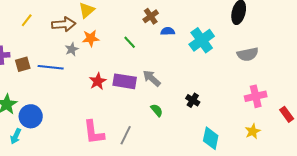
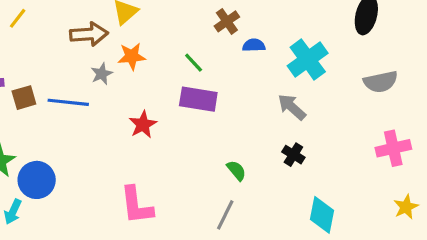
yellow line: (27, 20) -> (18, 18), moved
gray arrow: (152, 78) -> (292, 107), moved
purple rectangle: (125, 81) -> (198, 99), moved
yellow star: (253, 131) -> (406, 207), moved
gray line: (126, 135) -> (225, 215), moved

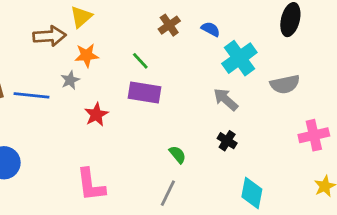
blue semicircle: (254, 45) -> (211, 29), moved, turned 30
gray star: (102, 74) -> (70, 80), moved
gray semicircle: (381, 82) -> (285, 84), moved

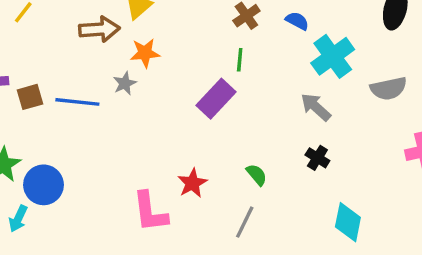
green line: (140, 61) -> (240, 60), moved, turned 48
purple rectangle: (144, 93) -> (216, 99), turned -56
red star: (96, 115) -> (192, 183), moved

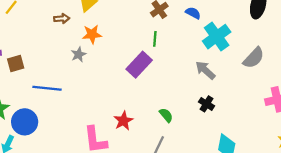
brown arrow: (99, 29) -> (62, 19), size x0.6
gray semicircle: (389, 88) -> (254, 58), turned -35
blue line: (77, 102) -> (47, 88), moved

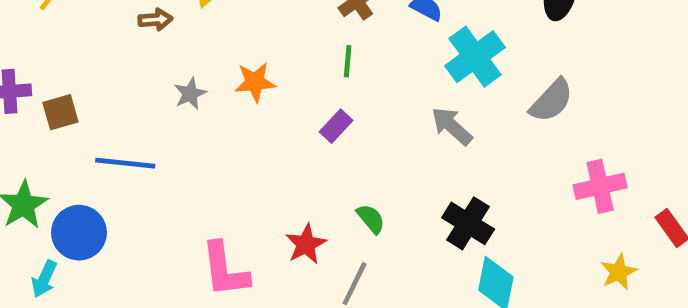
orange star: (92, 34) -> (255, 82), moved
purple rectangle: (139, 65) -> (336, 126), moved, size x0.6
black cross: (206, 104) -> (468, 223), moved, size x1.5
red star: (123, 121) -> (306, 244), moved

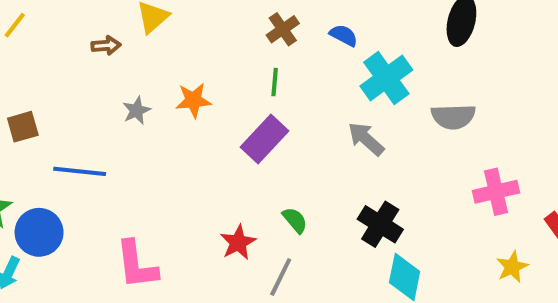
gray semicircle: (551, 101) -> (453, 117), turned 45
purple rectangle: (336, 126) -> (264, 139), size x1.6
pink L-shape: (225, 270) -> (137, 265), moved

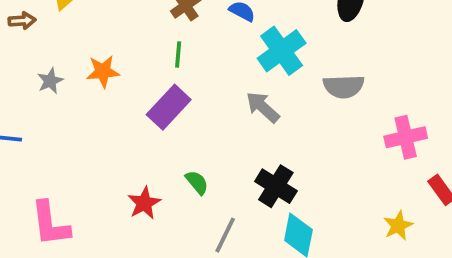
pink cross: (496, 192) -> (406, 137), moved
gray line: (281, 277) -> (225, 235), moved

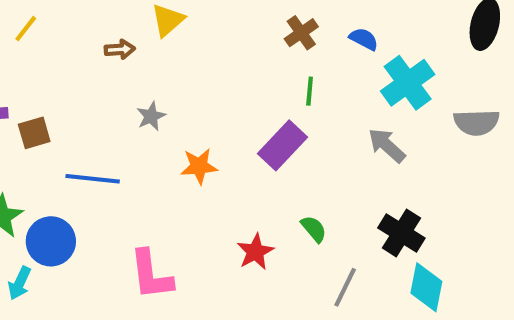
green line: (178, 54) -> (310, 91), moved
orange star: (103, 71) -> (199, 166), moved

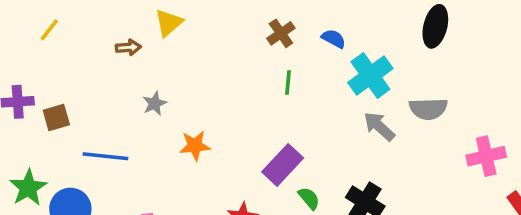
purple rectangle: (282, 145) -> (283, 165), moved
gray arrow: (387, 145) -> (379, 126), moved
green semicircle: (314, 229) -> (309, 198), moved

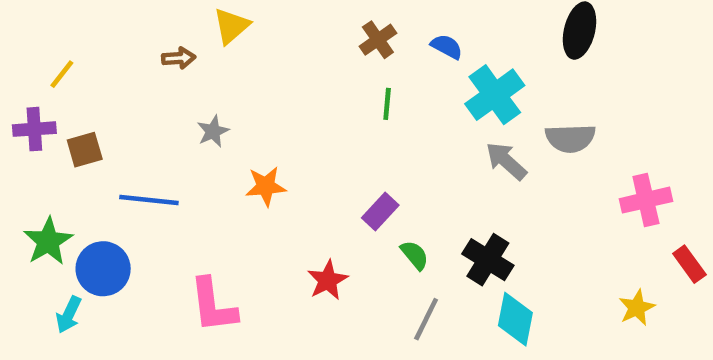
yellow line: (49, 30) -> (62, 74), moved
purple rectangle: (283, 165) -> (380, 211), size x0.7

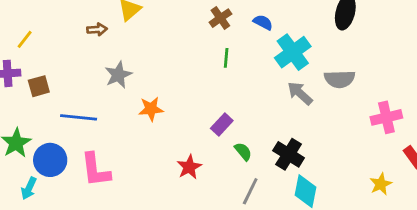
gray star: (213, 131) -> (118, 75), size x1.4
pink L-shape: (213, 305) -> (96, 170), moved

